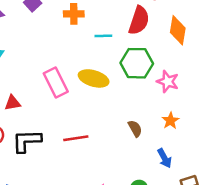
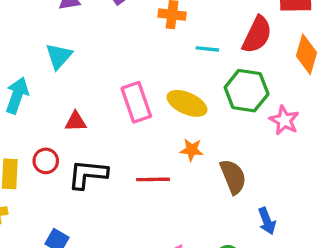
orange star: (170, 121) -> (192, 150), moved, turned 30
brown semicircle: (135, 128) -> (233, 177), size x1.5

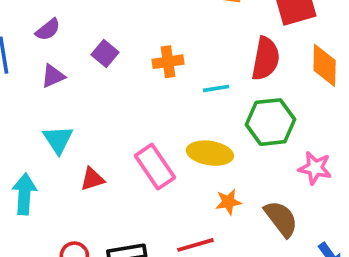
pink star: (284, 120) -> (315, 168), moved
red triangle: (76, 122) -> (92, 179), moved

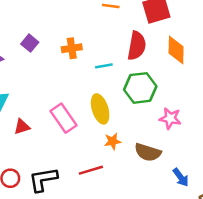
yellow ellipse: (210, 153) -> (100, 109), turned 64
brown semicircle: (281, 219) -> (148, 152), turned 145

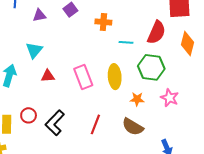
orange star: (113, 141) -> (137, 99), moved
brown semicircle: (148, 152) -> (133, 127), moved
red line: (91, 170) -> (95, 124), turned -66
black L-shape: (43, 179) -> (55, 123), turned -50

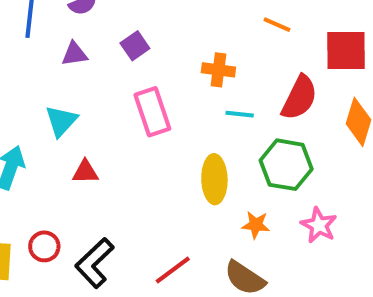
orange cross: (103, 22) -> (218, 70), moved
pink rectangle: (83, 77) -> (152, 112), moved
red line: (95, 124) -> (173, 270), turned 30

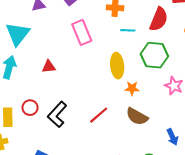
cyan triangle: (61, 121) -> (18, 34), moved, size x1.4
orange star: (256, 225) -> (132, 88), moved

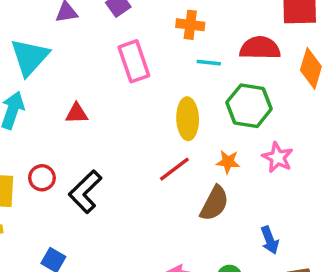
red semicircle: (159, 19) -> (260, 48), turned -115
orange star: (132, 88) -> (228, 162), moved
red line: (99, 115) -> (174, 169), moved
brown semicircle: (137, 116) -> (214, 203), turned -95

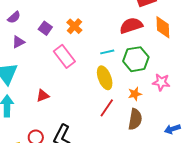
orange cross: (190, 25) -> (74, 26), moved, turned -35
cyan line: (209, 63) -> (107, 52), moved
blue arrow: (270, 240) -> (172, 129), turned 112

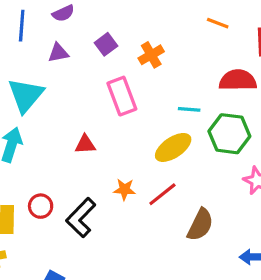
yellow ellipse: (105, 78) -> (173, 147), turned 60
orange star: (135, 94) -> (125, 189), moved
red triangle: (43, 96) -> (85, 144), moved

